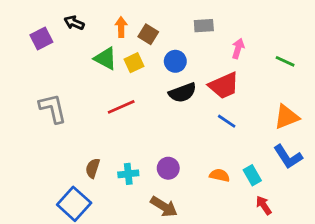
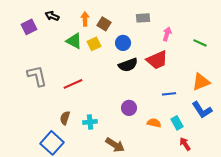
red line: (121, 107) -> (73, 84), moved
blue line: (227, 121) -> (169, 94), moved, turned -40
purple circle: (168, 168) -> (129, 108), moved

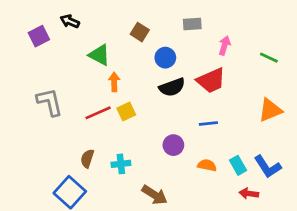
orange arrow: (85, 19) -> (114, 82), moved
yellow square: (94, 44) -> (126, 111), moved
blue line: (169, 94) -> (208, 124), moved
blue L-shape: (202, 110) -> (268, 167), moved
red arrow: (185, 144) -> (249, 194), turned -48

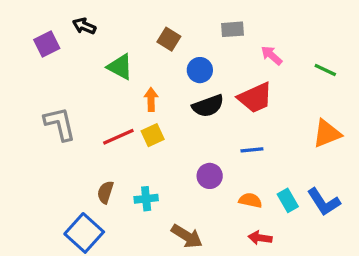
pink arrow: (225, 46) -> (272, 55), turned -66
orange arrow: (114, 82) -> (151, 99), moved
red arrow: (249, 194) -> (260, 238), moved

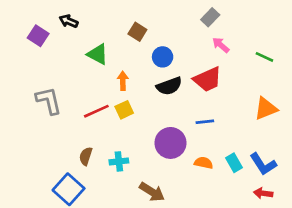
gray rectangle: (232, 29) -> (210, 17), moved, turned -42
purple square: (47, 44) -> (38, 36), turned -30
purple circle: (210, 176) -> (170, 143), size x1.5
red arrow: (260, 238) -> (263, 193), moved

